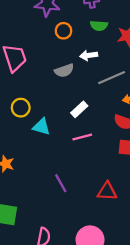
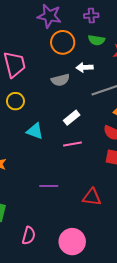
orange circle: (63, 31) -> (63, 42), size x1.5
yellow circle: (21, 108) -> (15, 101), moved
purple line: (61, 183) -> (49, 186), turned -66

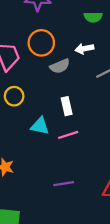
orange circle: (63, 42) -> (41, 43), moved
white rectangle: (72, 118) -> (67, 106), moved, turned -56
pink line: (73, 144) -> (68, 135), moved

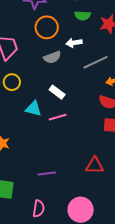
orange circle: (41, 43) -> (47, 27), moved
white rectangle: (67, 106) -> (57, 92), turned -42
purple line: (64, 184) -> (47, 173), moved

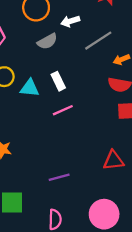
white rectangle: (57, 92) -> (58, 81), turned 35
cyan triangle: (33, 109) -> (30, 88), moved

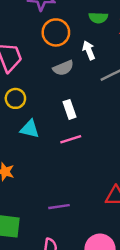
white arrow: (70, 21) -> (89, 50), turned 78
cyan triangle: (30, 88) -> (30, 129), moved

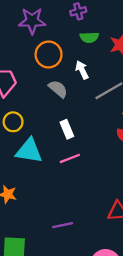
gray semicircle: (63, 68) -> (58, 89), turned -114
cyan triangle: (30, 129) -> (29, 151), size x1.4

